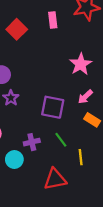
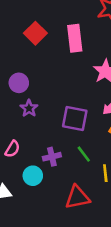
pink rectangle: (53, 20) -> (75, 38), moved, size x1.5

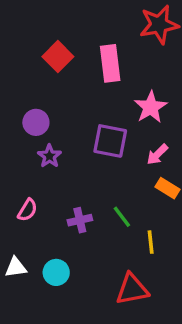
purple square: (75, 118) -> (110, 141), moved
cyan circle: (33, 176) -> (56, 272), moved
red triangle: (77, 197) -> (132, 289), moved

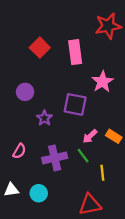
pink arrow: (157, 154) -> (90, 136), moved
purple star: (49, 156) -> (44, 118), moved
purple cross: (80, 220) -> (55, 158), size x1.5

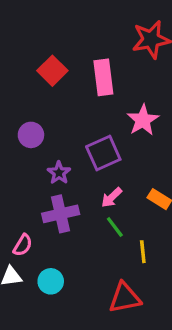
purple square: (75, 104) -> (103, 153), turned -35
pink arrow: (90, 136) -> (112, 197), moved
pink semicircle: (19, 151) -> (23, 245), moved
purple cross: (55, 158) -> (61, 214), moved

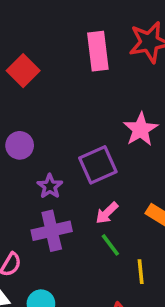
red square: (52, 71) -> (23, 71), moved
pink rectangle: (103, 77) -> (98, 51), moved

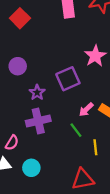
pink arrow: (107, 213) -> (86, 110), moved

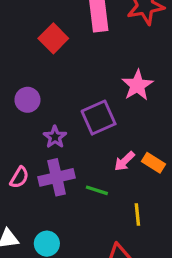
red square: (20, 18) -> (53, 38), moved
green line: (76, 130) -> (97, 190), moved, turned -35
pink semicircle: (12, 143) -> (19, 177), moved

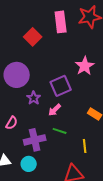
purple circle: (27, 100) -> (17, 75), size x1.6
pink arrow: (124, 161) -> (55, 110), moved
purple cross: (57, 177) -> (35, 140), moved

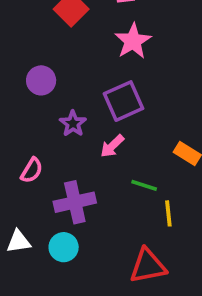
pink star: (85, 66) -> (133, 41), moved
purple circle: (17, 75) -> (41, 80), size x0.6
green line: (60, 131) -> (144, 185), moved

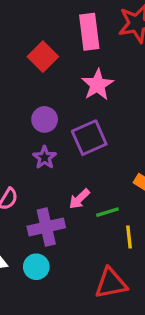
purple circle: (41, 80) -> (45, 119), moved
pink arrow: (112, 146) -> (79, 199), moved
green line: (144, 185) -> (107, 212), turned -35

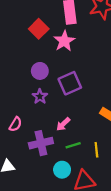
pink star: (98, 85) -> (64, 41), moved
green line: (107, 212) -> (73, 145), moved
cyan circle: (36, 267) -> (62, 170), moved

